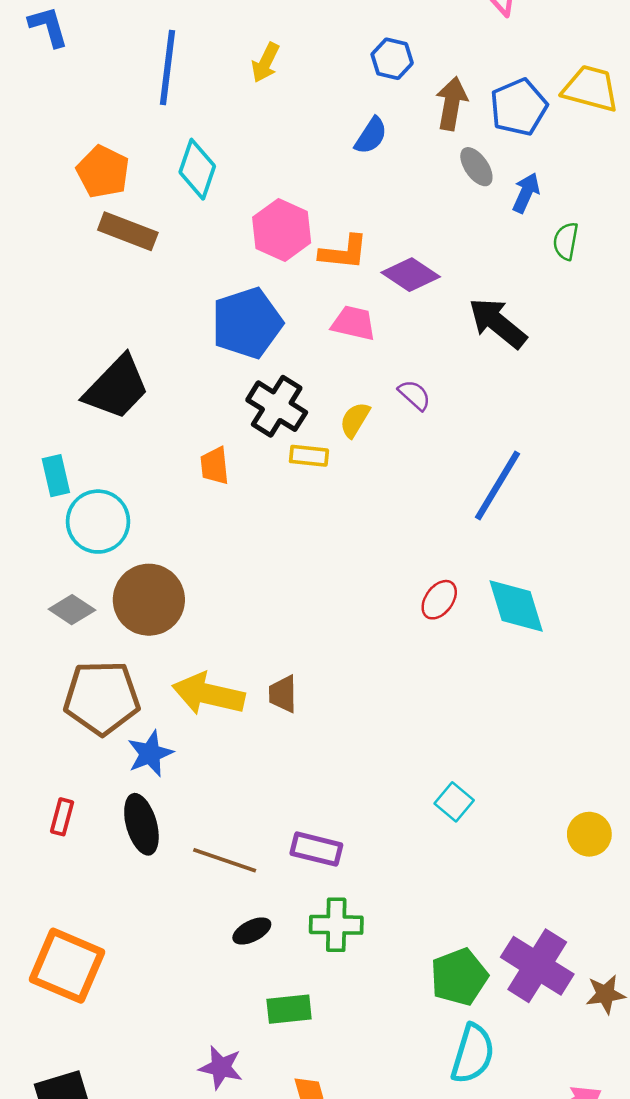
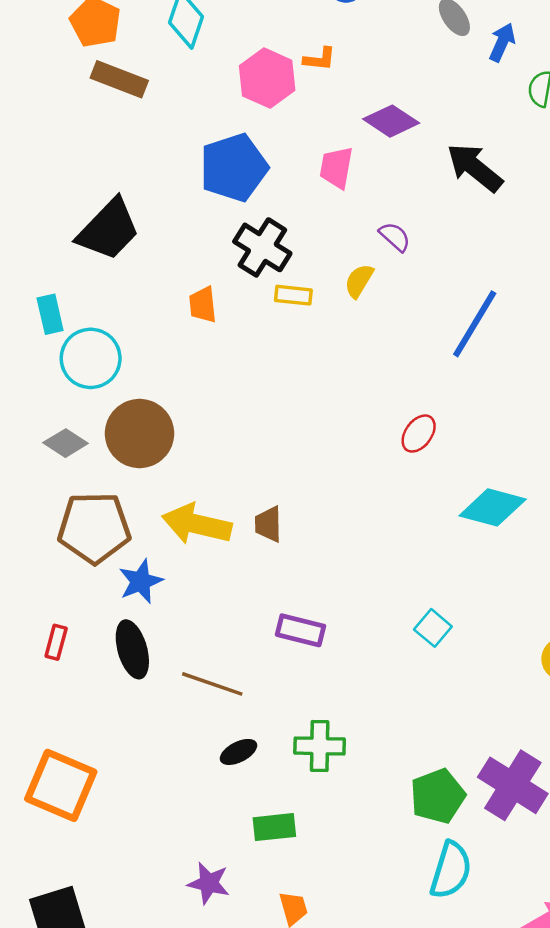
orange L-shape: (344, 252) -> (320, 59), moved, size x0.7
pink trapezoid: (354, 323) -> (336, 168), turned -93
yellow semicircle: (355, 420) -> (359, 281), moved
cyan diamond: (516, 606) -> (493, 507), moved, turned -58
purple rectangle: (316, 849) -> (301, 630), moved

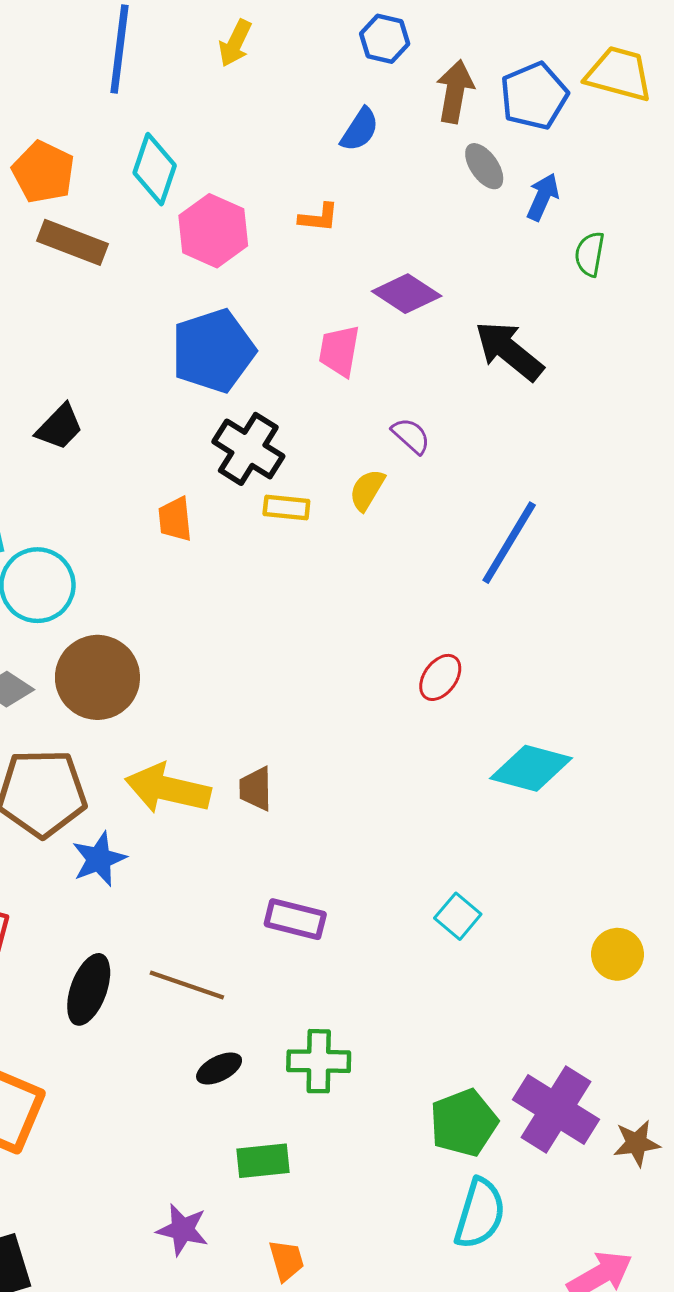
pink hexagon: (267, 78) -> (213, 231), moved
black trapezoid: (108, 230) -> (59, 427), size x0.6
black ellipse: (132, 649) -> (89, 989), moved, turned 36

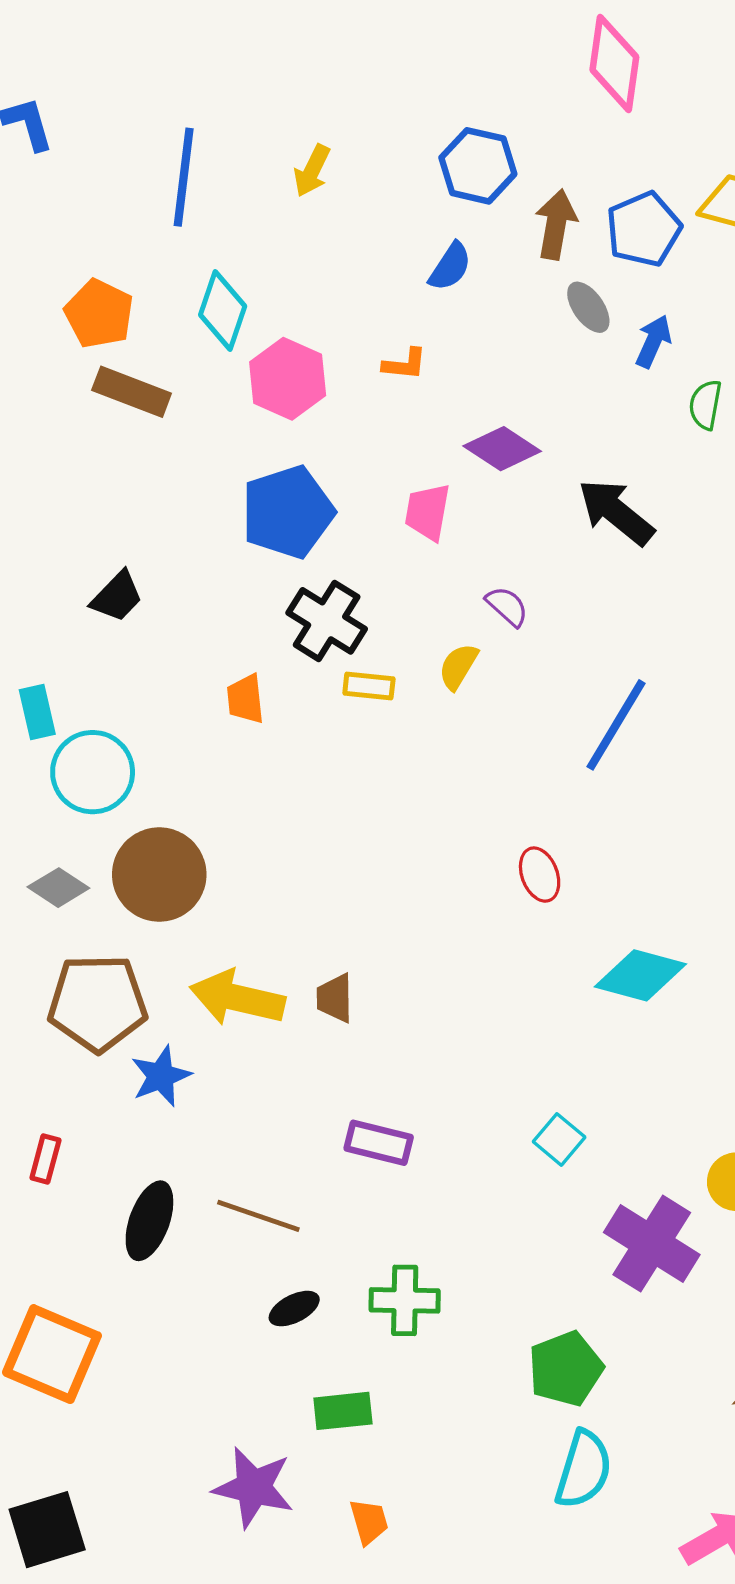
blue hexagon: (385, 39) -> (478, 166), size x1.4
red ellipse: (440, 677) -> (540, 875), turned -57
purple cross: (556, 1110) -> (652, 1244), moved
purple star: (182, 1230) -> (254, 1487), size x1.4

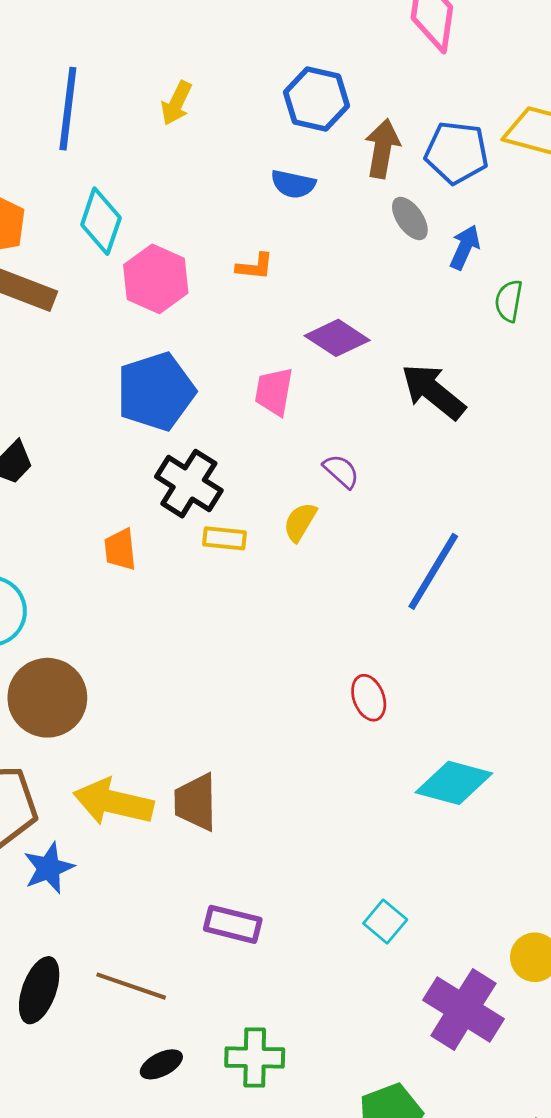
blue pentagon: (644, 229) -> (457, 153), turned 30
blue semicircle: (450, 267) -> (293, 184), turned 69
brown trapezoid: (335, 998) -> (196, 802), size x1.4

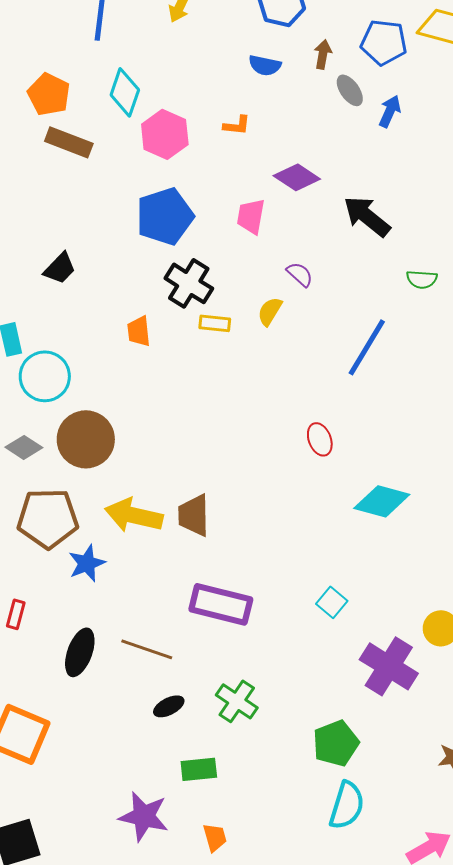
brown arrow: (382, 148) -> (323, 54), moved, size x0.7
green semicircle: (509, 301) -> (422, 279), moved, turned -96
purple rectangle: (233, 924) -> (221, 604), size x1.5
green cross: (255, 1057) -> (237, 701), turned 33

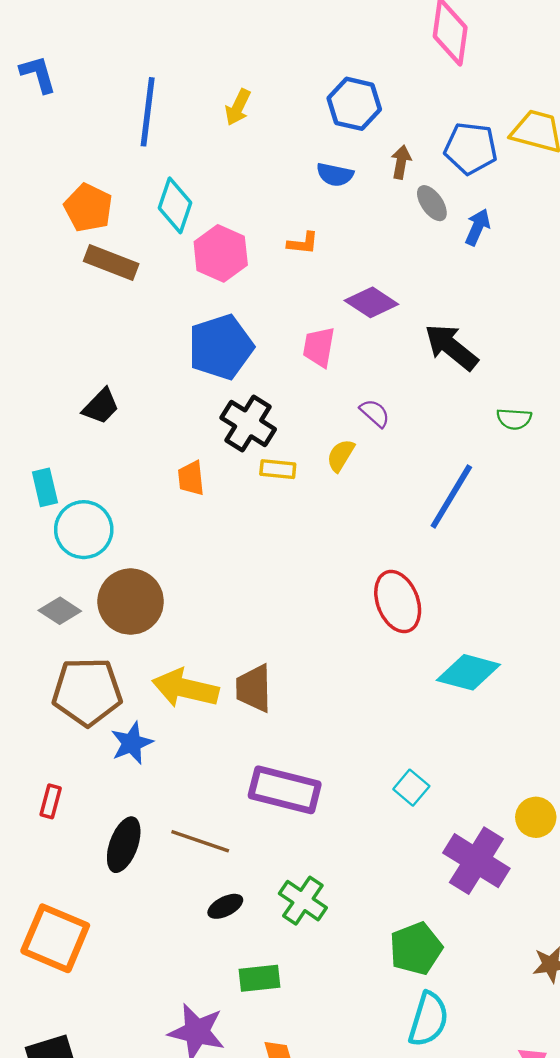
red ellipse: (320, 439) -> (398, 602), size x1.6

